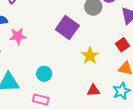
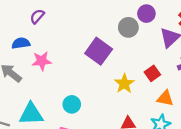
red square: (123, 45) -> (152, 73), moved

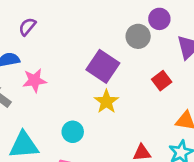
red square: (152, 73) -> (162, 81), moved
yellow star: (124, 84) -> (106, 102), moved

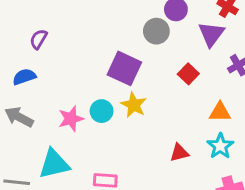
pink star: (34, 80) -> (71, 119), moved
cyan circle: (73, 132) -> (102, 111), moved

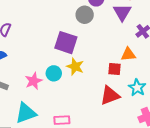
red square: (188, 74) -> (114, 69), moved, turned -32
orange triangle: (220, 112) -> (128, 54), moved
red triangle: (179, 153) -> (110, 95), size x1.5

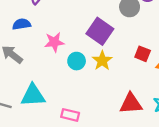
red square: (114, 69) -> (143, 54), moved
pink star: (34, 81) -> (54, 42), moved

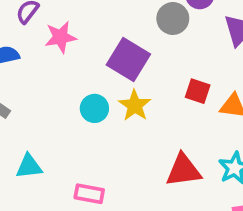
pink star: (54, 42) -> (61, 37), moved
cyan triangle: (33, 95) -> (29, 166), size x0.7

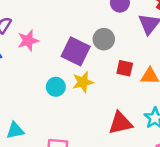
gray circle: (173, 18) -> (104, 39), moved
yellow star: (135, 105) -> (83, 82), turned 30

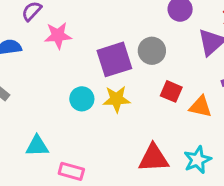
purple square: (76, 51) -> (114, 59), turned 36
cyan triangle: (15, 130) -> (37, 146), moved

